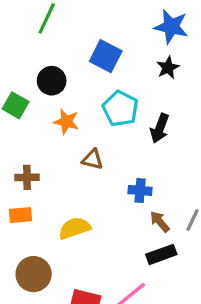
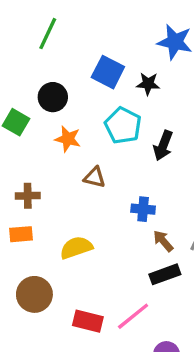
black star: (168, 68) -> (148, 84), moved, turned 30

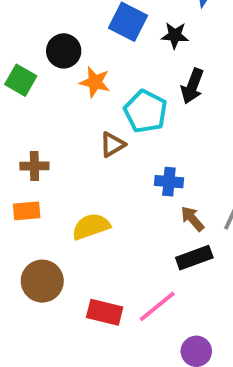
cyan pentagon: (123, 126) -> (146, 111), moved
orange star: (68, 139) -> (95, 82), moved
black arrow: (163, 146) -> (192, 86), moved
brown triangle: (95, 177) -> (112, 145), turned -45

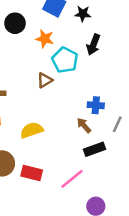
orange star: (95, 82) -> (45, 39), moved
blue cross: (169, 182) -> (96, 105), moved
brown arrow: (192, 219) -> (84, 125), moved
red rectangle: (105, 312) -> (32, 173), moved

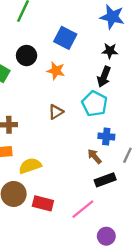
black star: (83, 14) -> (110, 51), moved
cyan pentagon: (65, 60) -> (95, 104), moved
yellow semicircle: (32, 130) -> (30, 166), moved

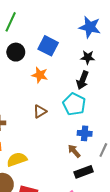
black circle: (27, 56) -> (16, 52), moved

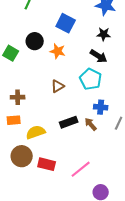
black circle: (16, 52) -> (35, 41), moved
black arrow: (83, 80) -> (99, 56), turned -78
black rectangle: (84, 172) -> (69, 122), moved

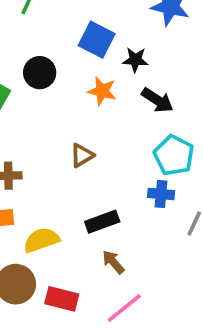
black star: (104, 34) -> (135, 60), moved
orange star: (58, 51) -> (102, 91), moved
cyan pentagon: (91, 79) -> (174, 155), moved
brown arrow: (91, 124) -> (113, 262), moved

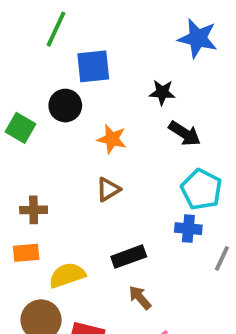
blue square: (97, 40) -> (93, 66), moved, turned -33
orange star: (102, 91) -> (112, 139), moved

